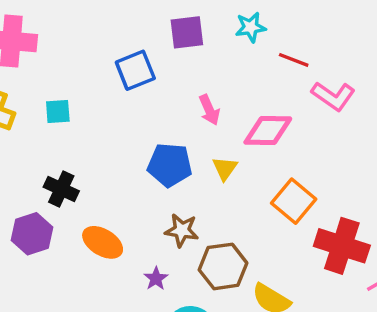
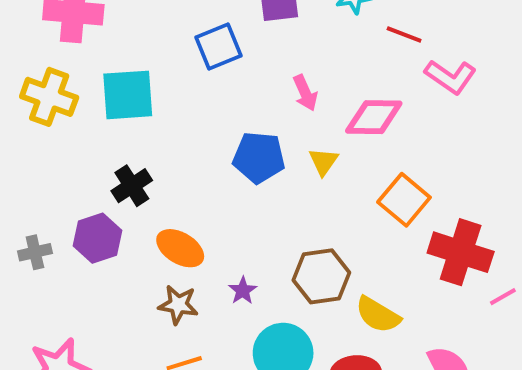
cyan square: (58, 112) -> (128, 95), size x1.8
black cross: (61, 189) -> (132, 186), turned 32
brown star: (182, 230) -> (178, 305), moved

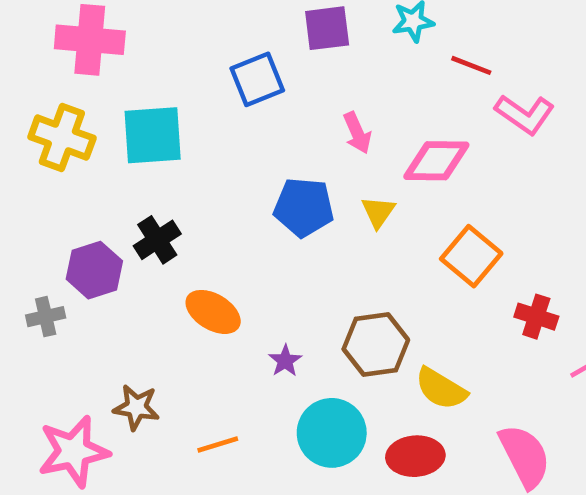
purple hexagon: (97, 238) -> (94, 270), moved
red cross: (461, 252) -> (536, 317), size x0.6
brown star: (178, 305) -> (136, 407), moved

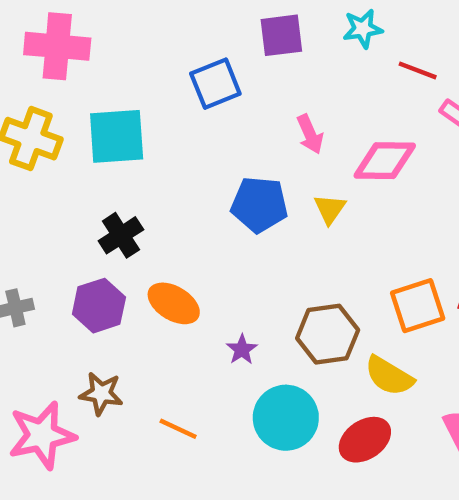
orange square: (471, 256) -> (418, 306), moved, turned 32
purple hexagon: (94, 270) -> (99, 306), moved
orange line: (218, 445) -> (178, 429), turned 42
red ellipse: (415, 456) -> (365, 440), turned -30

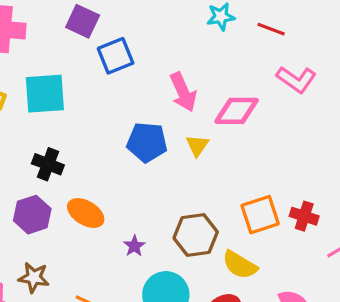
purple square: (281, 35) -> (83, 21), moved, turned 32
red line: (418, 70) -> (271, 29), moved
pink arrow: (310, 134) -> (183, 92), size x1.4
black cross: (121, 235) -> (48, 164), turned -36

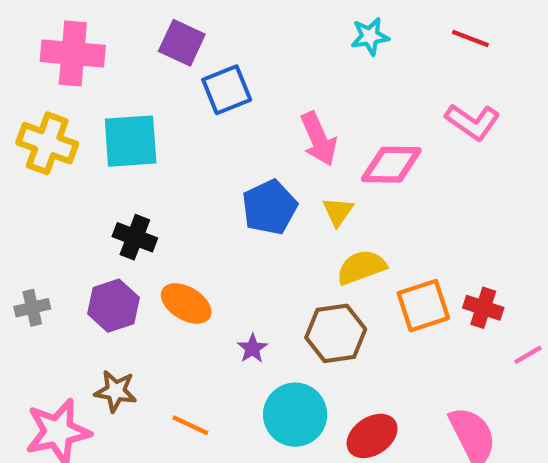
red line: (271, 29) -> (470, 38), moved
blue pentagon: (147, 142) -> (269, 207), turned -30
yellow semicircle: (240, 265) -> (361, 267), moved, turned 129

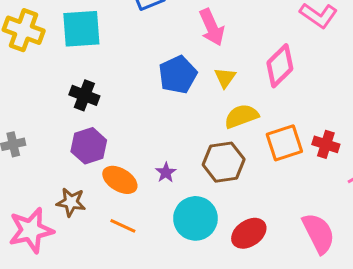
pink diamond: (391, 165) -> (280, 66), moved, turned -45
orange ellipse: (186, 303) -> (120, 180), moved
purple hexagon: (113, 306) -> (89, 146), moved

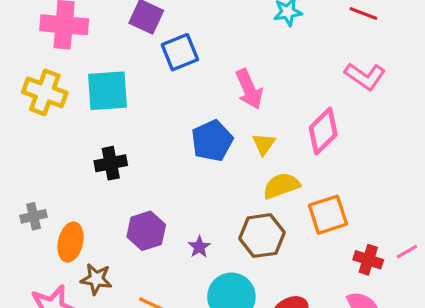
black cross: (84, 95) -> (111, 163), turned -32
red cross: (326, 144) -> (368, 260), moved
purple hexagon: (89, 146) -> (146, 231), moved
orange ellipse: (120, 180) -> (71, 242), moved, turned 72

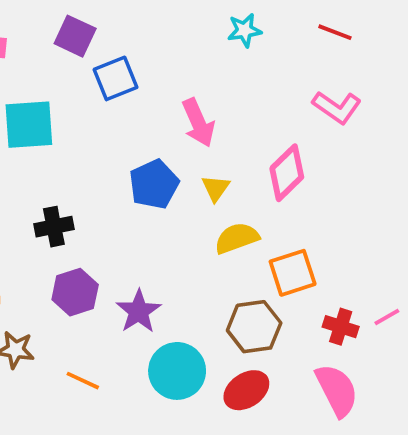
black cross: (111, 163) -> (54, 227), moved
brown hexagon: (262, 236) -> (254, 327), moved
purple star: (199, 247) -> (139, 311), size x1.6

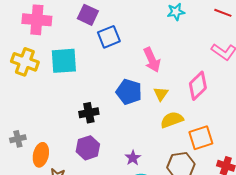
blue pentagon: (154, 184) -> (129, 92), turned -30
black cross: (54, 227) -> (89, 113), moved
purple star: (139, 311) -> (133, 158), moved, size x0.7

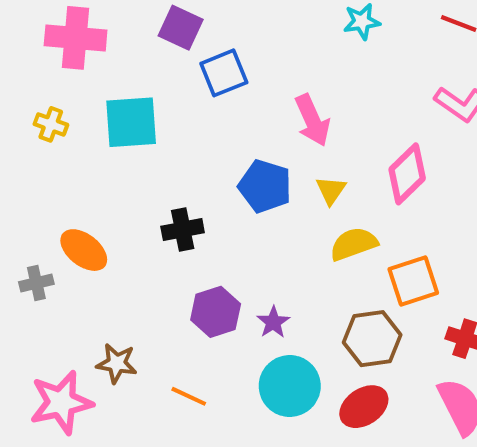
yellow cross: (25, 62) -> (51, 124), size x0.6
purple hexagon: (88, 148) -> (216, 312), moved
orange ellipse: (41, 155) -> (84, 250), moved, turned -65

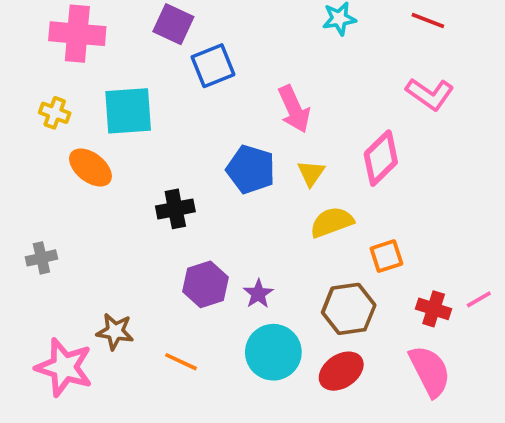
orange ellipse: (84, 250) -> (90, 167), moved
orange square: (413, 281) -> (386, 256), size x0.7
pink star: (61, 402) -> (64, 367), turned 30

